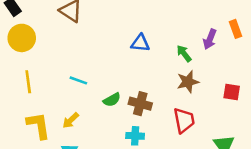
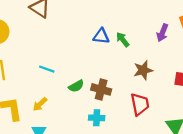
green arrow: (184, 53) -> (123, 40), moved

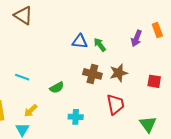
cyan line: (47, 69) -> (22, 77), moved
brown cross: (101, 89) -> (92, 74), moved
yellow arrow: (40, 104) -> (31, 111), moved

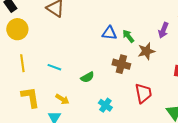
brown star: (119, 73) -> (146, 51), moved
yellow arrow: (31, 111) -> (62, 99), turned -104
cyan cross: (76, 117) -> (105, 105), turned 32

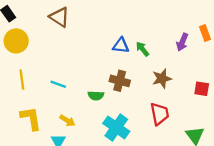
brown star: (146, 51) -> (162, 79), moved
brown cross: (121, 64) -> (120, 81), moved
green semicircle: (87, 77) -> (96, 96), turned 32
cyan cross: (105, 105) -> (116, 127), size x1.6

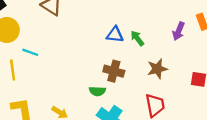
cyan line: (58, 84) -> (30, 52), moved
green semicircle: (96, 96) -> (97, 91), moved

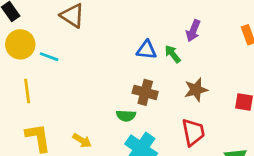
purple arrow: (178, 31) -> (193, 31), moved
cyan line: (30, 52) -> (49, 57), moved

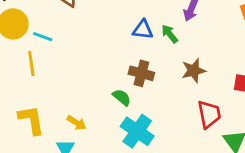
yellow line: (27, 91) -> (31, 63), moved
green semicircle: (126, 116) -> (122, 97), turned -144
red trapezoid: (193, 132) -> (209, 114), moved

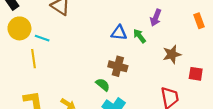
brown star: (194, 71) -> (172, 54), moved

